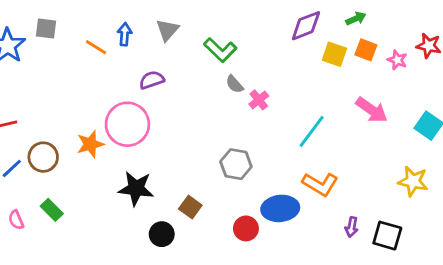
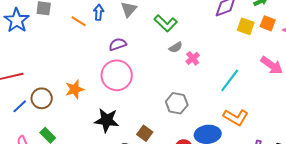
gray semicircle: (235, 84) -> (176, 47), turned -80
pink circle: (127, 124) -> (117, 75), moved

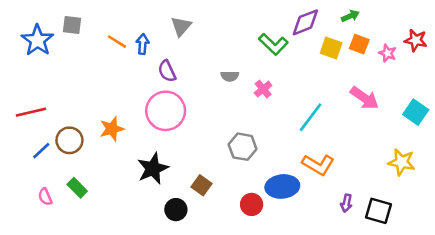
blue arrow: (99, 12) -> (143, 44), moved
green L-shape: (166, 23) -> (273, 44), moved
purple semicircle: (118, 44) -> (167, 71), turned -96
gray semicircle: (176, 47) -> (230, 76), moved, turned 32
black star: (107, 120) -> (153, 169), turned -30

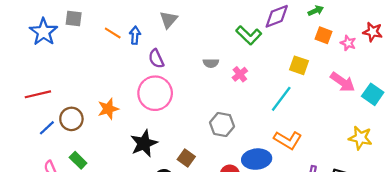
yellow square: (331, 48) -> (299, 65), moved
pink arrow: (364, 98) -> (343, 82), moved

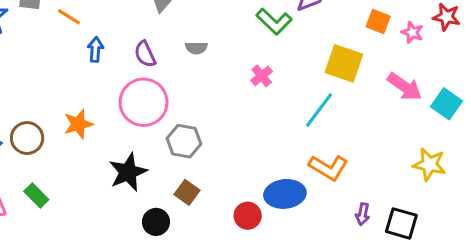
orange line: (113, 33) -> (69, 17), moved
blue arrow: (135, 35) -> (95, 49), moved
gray semicircle: (211, 63) -> (196, 48), moved
yellow square: (299, 65) -> (344, 63), size x1.4
gray hexagon: (222, 124) -> (184, 141), moved

